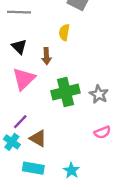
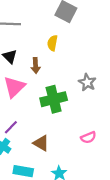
gray star: (99, 94) -> (87, 82), moved
brown triangle: (38, 138) -> (41, 143), moved

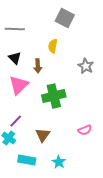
gray star: (87, 82) -> (86, 66), moved
brown triangle: (41, 143) -> (43, 135), turned 35

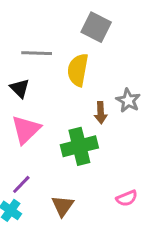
gray line: (15, 29) -> (37, 53), moved
yellow semicircle: (53, 46) -> (78, 70), size x1.5
brown arrow: (38, 66) -> (101, 113), moved

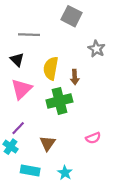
yellow semicircle: (78, 70) -> (51, 68), moved
gray star: (128, 100) -> (96, 49), moved

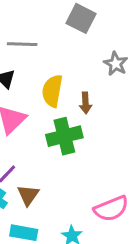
pink semicircle: (93, 138) -> (111, 209), moved, size x1.6
brown triangle: (48, 143) -> (28, 195), moved

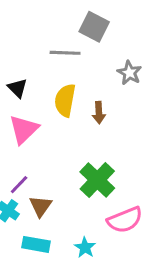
gray line: (22, 44) -> (65, 53), moved
green cross: (64, 136) -> (97, 180), moved, turned -32

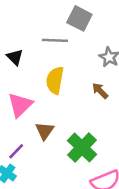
black triangle: (18, 88) -> (15, 57), moved
brown arrow: (99, 113) -> (100, 91), moved, turned 138
brown triangle: (41, 206) -> (45, 131), moved

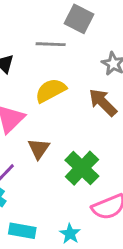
yellow semicircle: (55, 80) -> (51, 90), turned 52
brown arrow: (100, 91) -> (103, 102), size x1.5

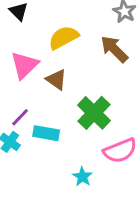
brown triangle: (39, 149) -> (56, 80), moved, turned -30
cyan rectangle: (22, 231) -> (46, 133), moved

